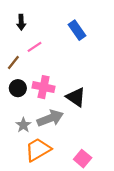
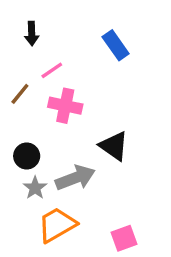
pink cross: (44, 87) -> (65, 106), moved
black circle: (18, 88) -> (27, 156), moved
pink square: (83, 159) -> (124, 238), turned 30

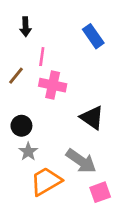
pink line: (52, 70) -> (42, 57), turned -48
gray arrow: (75, 178) -> (81, 161), moved, turned 56

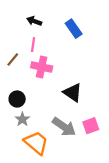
black arrow: (26, 27) -> (34, 21), moved, turned 112
orange trapezoid: (46, 181) -> (36, 143), turned 70
pink square: (100, 192) -> (91, 126), moved

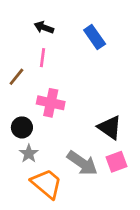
pink cross: (42, 67) -> (51, 103), moved
black triangle: (73, 93) -> (110, 127), moved

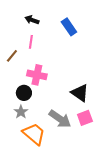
black circle: (22, 127) -> (24, 93), moved

